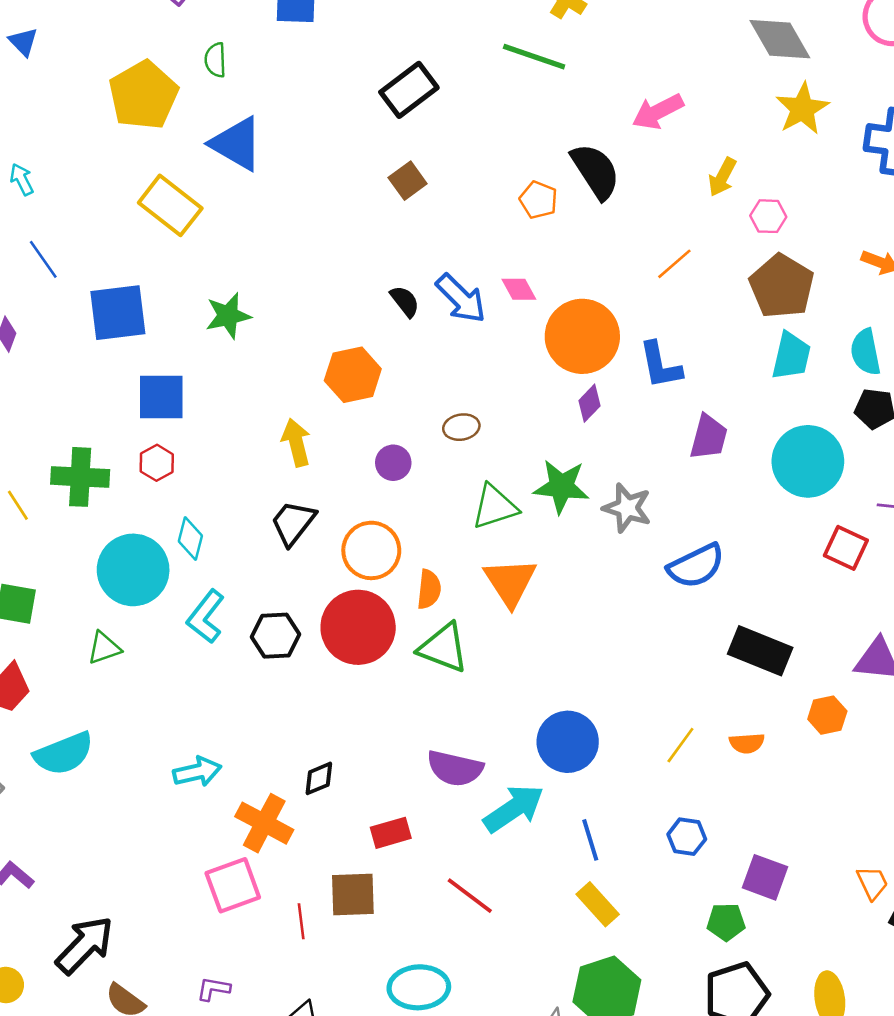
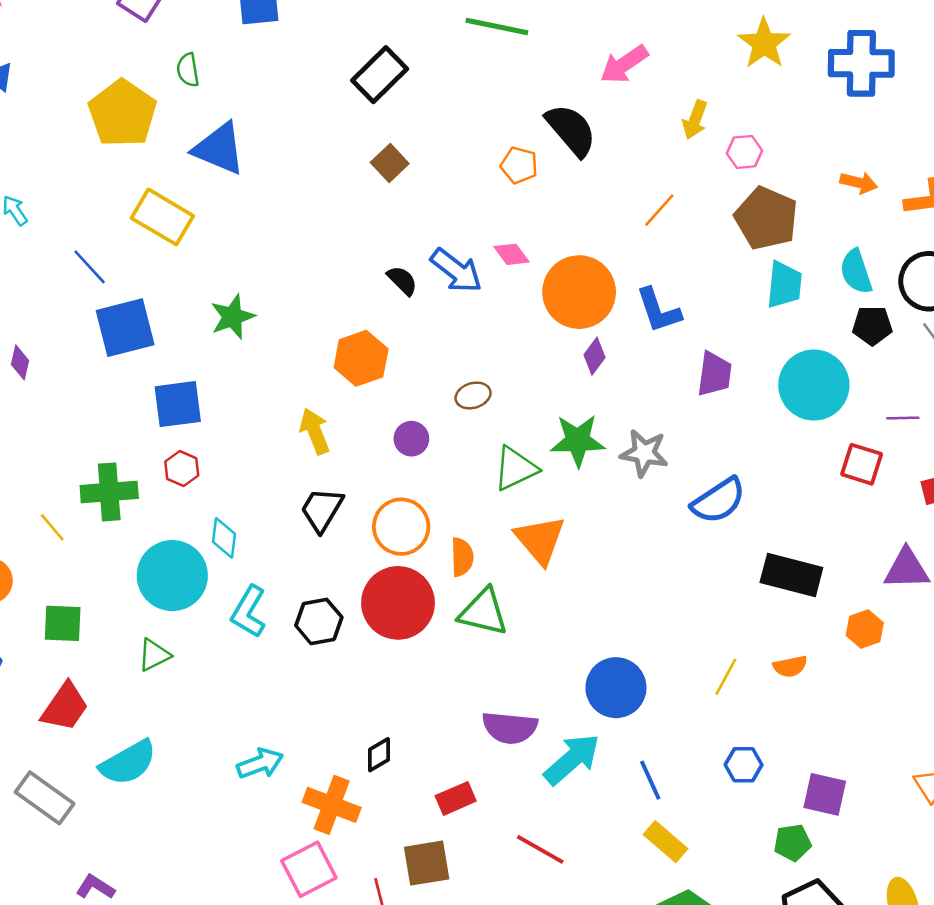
blue line: (43, 259) -> (90, 267), moved

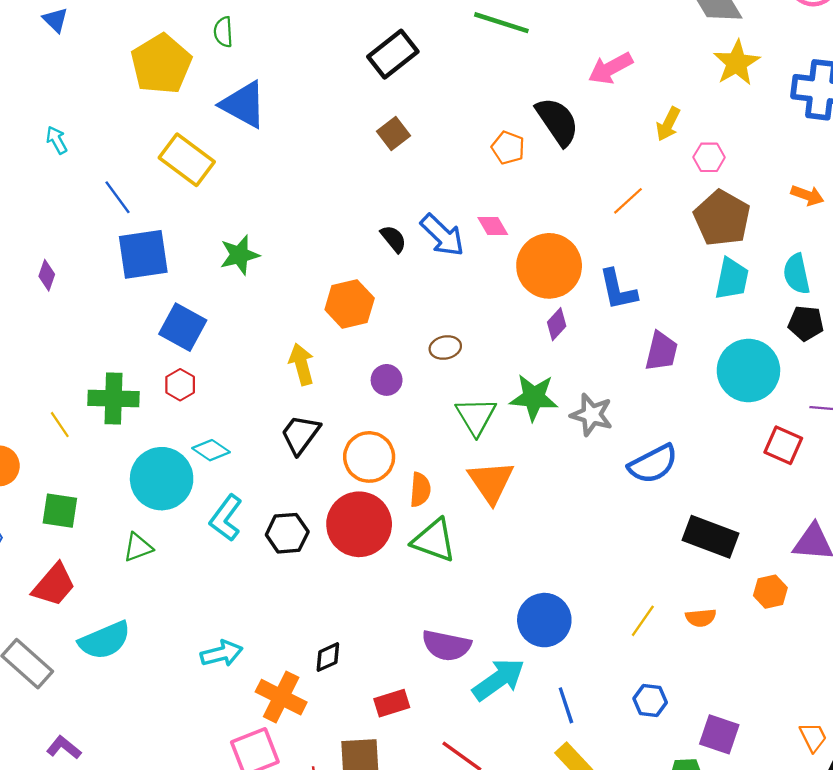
blue square: (178, 404) -> (183, 327), turned 30
green triangle: (515, 469) -> (476, 416), turned -42
cyan diamond: (224, 538) -> (211, 450), turned -69

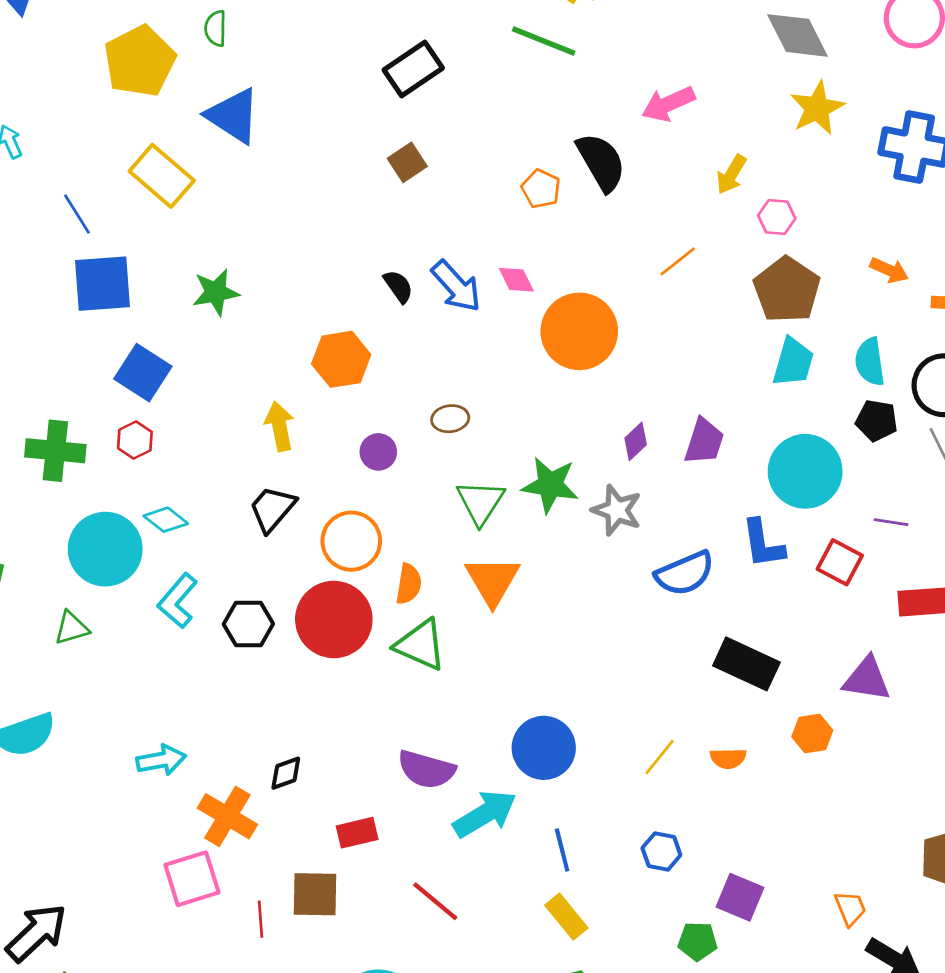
blue L-shape: (618, 290) -> (763, 544), moved
purple diamond: (557, 324) -> (636, 441), moved

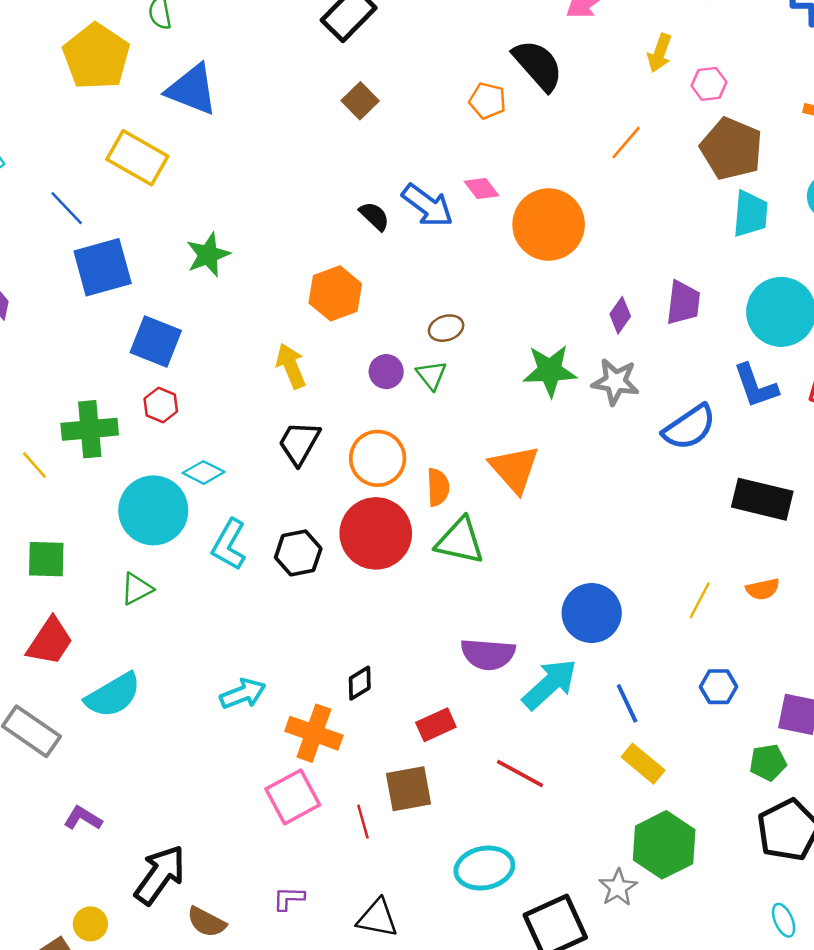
green triangle: (480, 502) -> (431, 375), moved, size x0.7

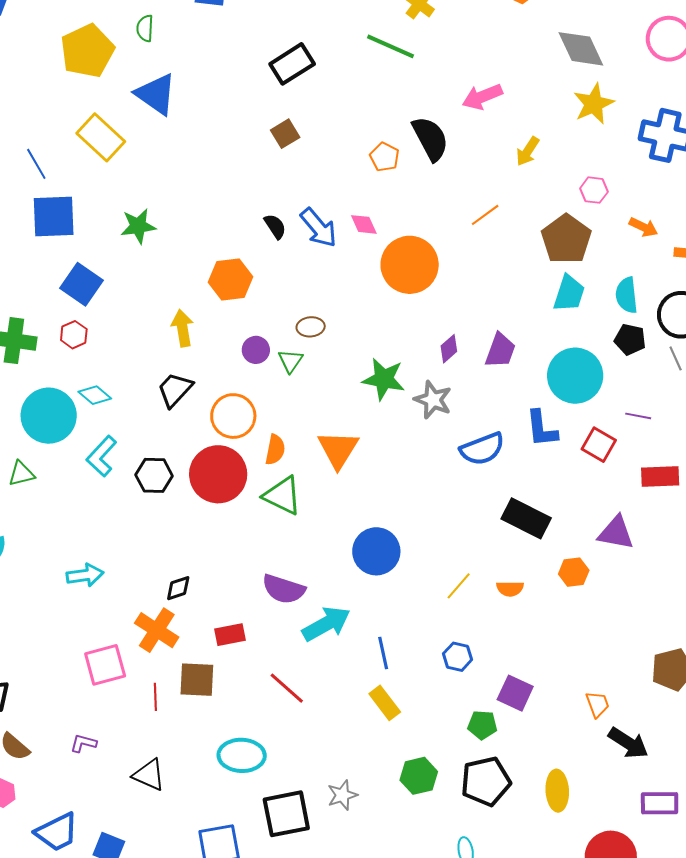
pink hexagon: (709, 84) -> (594, 190), moved
blue circle: (592, 613) -> (376, 551), moved
orange cross: (314, 733) -> (157, 630), moved
green hexagon: (664, 845) -> (419, 776), moved, size x0.7

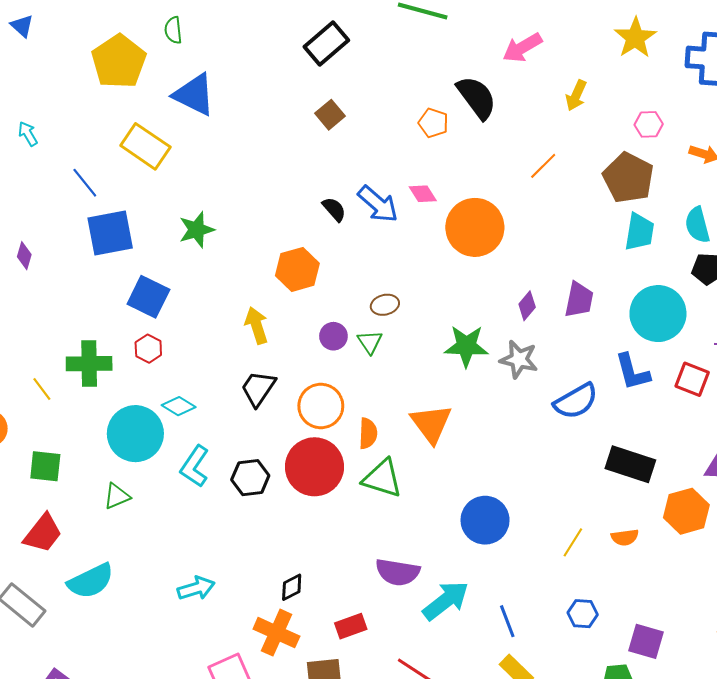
orange hexagon: (574, 572) -> (686, 511), size x1.5

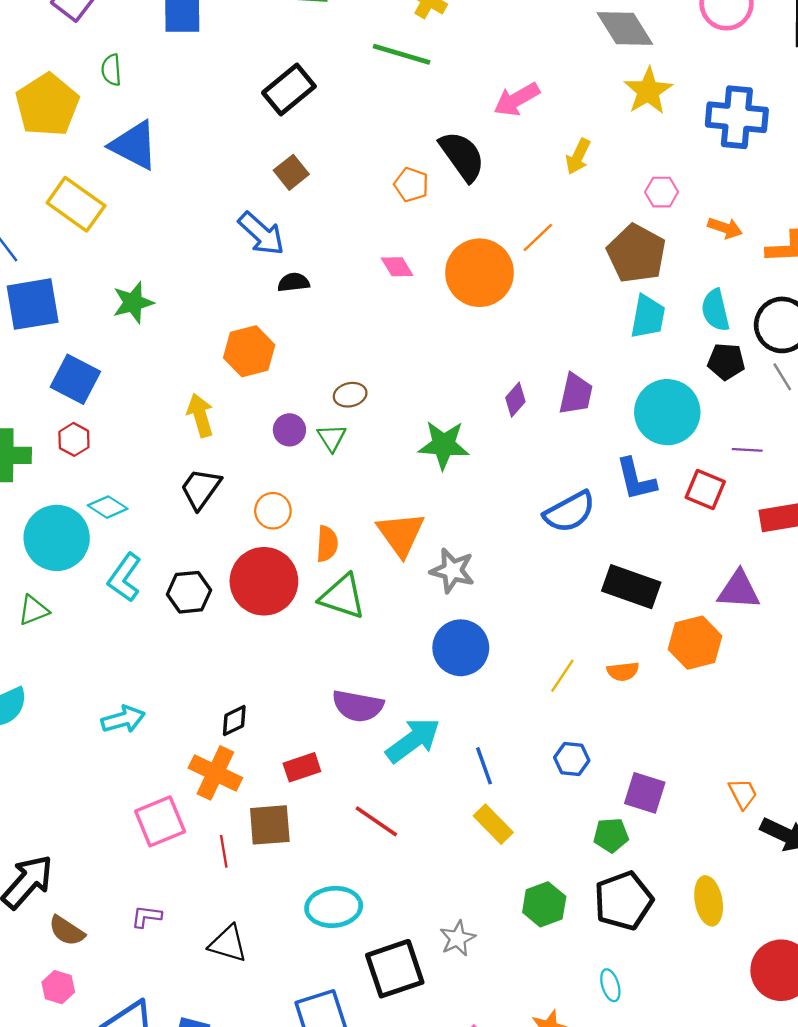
blue arrow: (378, 204) -> (261, 234), moved
black semicircle: (334, 209) -> (294, 282), turned -56
orange circle: (475, 227) -> (480, 273), moved
gray star: (519, 359) -> (452, 571), moved
orange circle: (321, 406) -> (273, 511), size x0.7

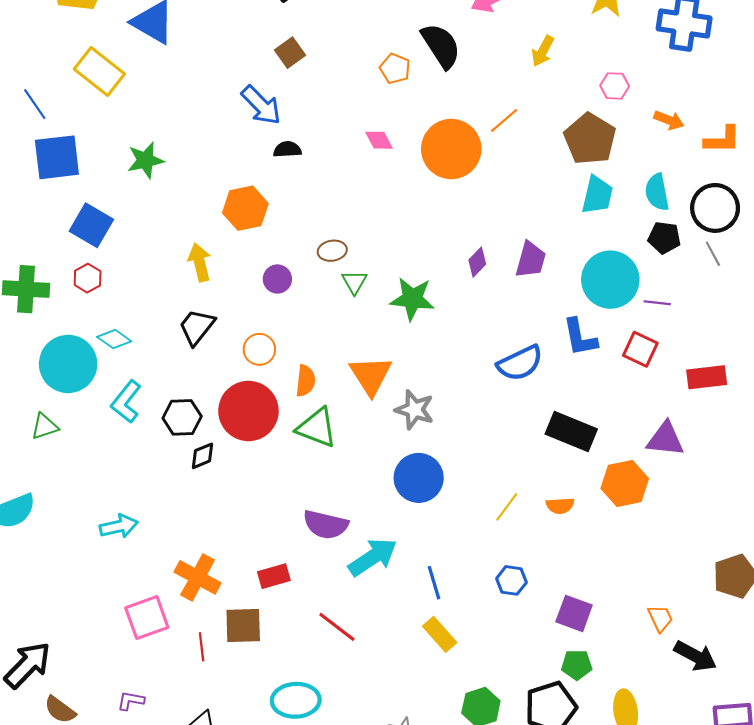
green triangle: (332, 438) -> (354, 282), moved
purple line: (747, 450) -> (657, 303), moved
black diamond: (234, 721) -> (203, 456), moved
green pentagon: (611, 835) -> (577, 665), moved

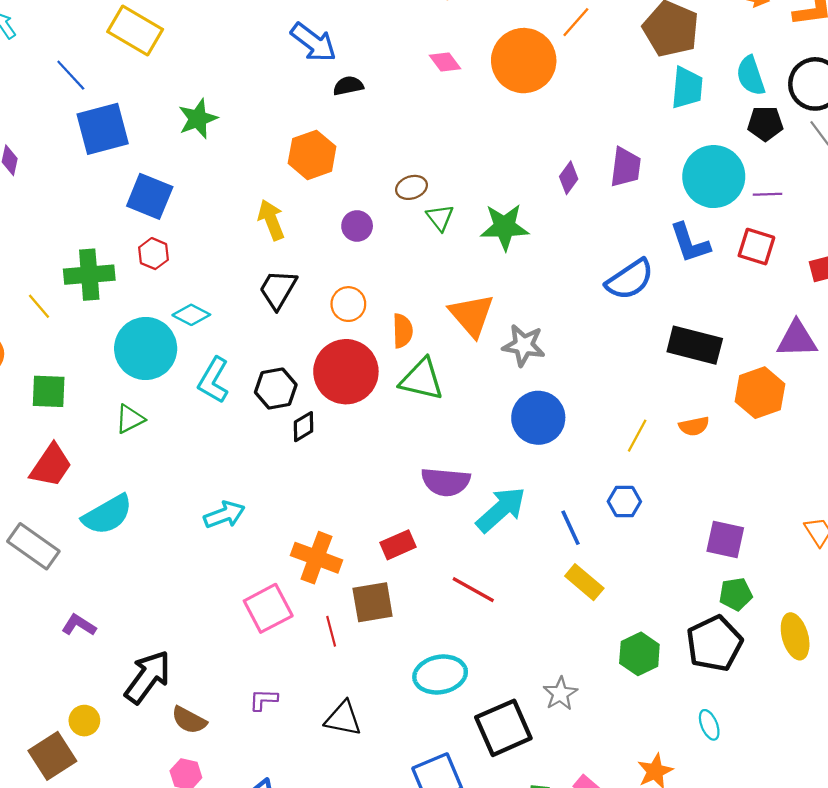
blue hexagon: (511, 580) -> (624, 501), moved

